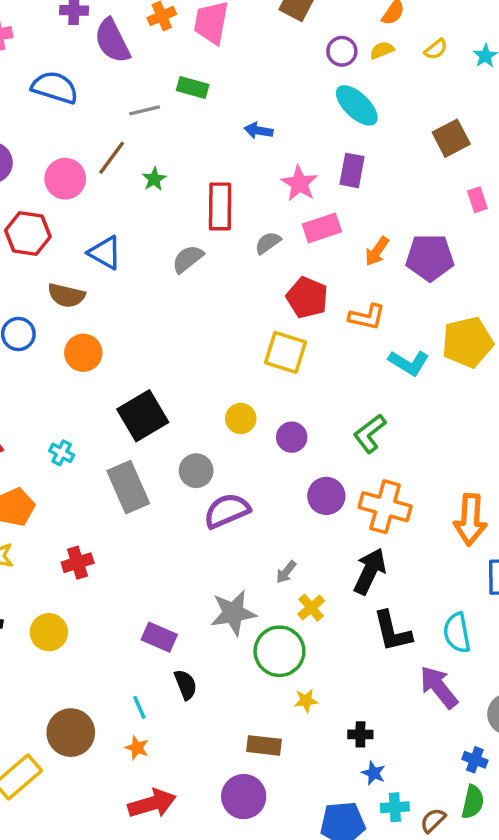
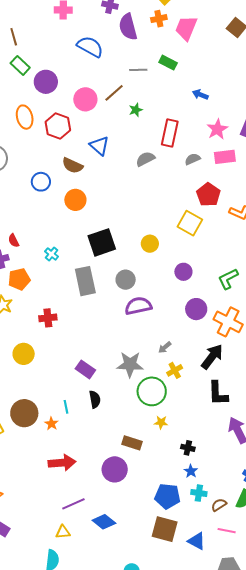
yellow circle: (241, 419) -> (150, 244), moved
orange star: (137, 748) -> (51, 424), moved

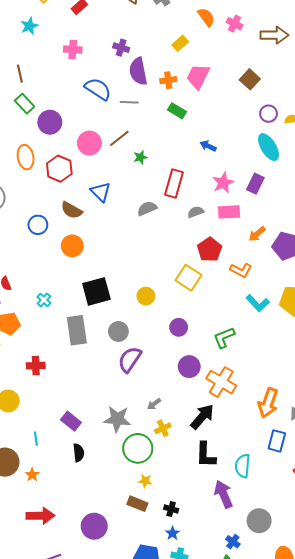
orange cross: (159, 19) -> (168, 80), moved
gray line: (138, 70) -> (129, 102), moved
purple semicircle: (138, 306) -> (130, 359), turned -48
cyan line: (66, 407) -> (36, 439), moved
brown rectangle: (132, 443) -> (137, 504), moved

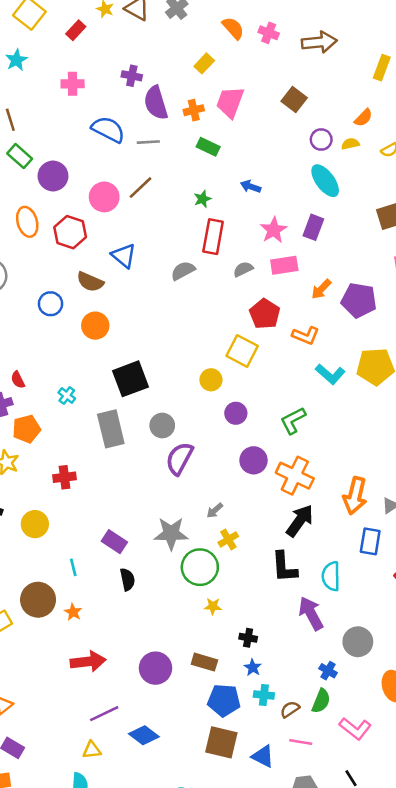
green star: (140, 157) -> (203, 199), moved
yellow circle: (146, 296) -> (211, 380), moved
black arrow: (202, 417) -> (300, 521), moved
brown rectangle: (137, 504) -> (204, 662), moved

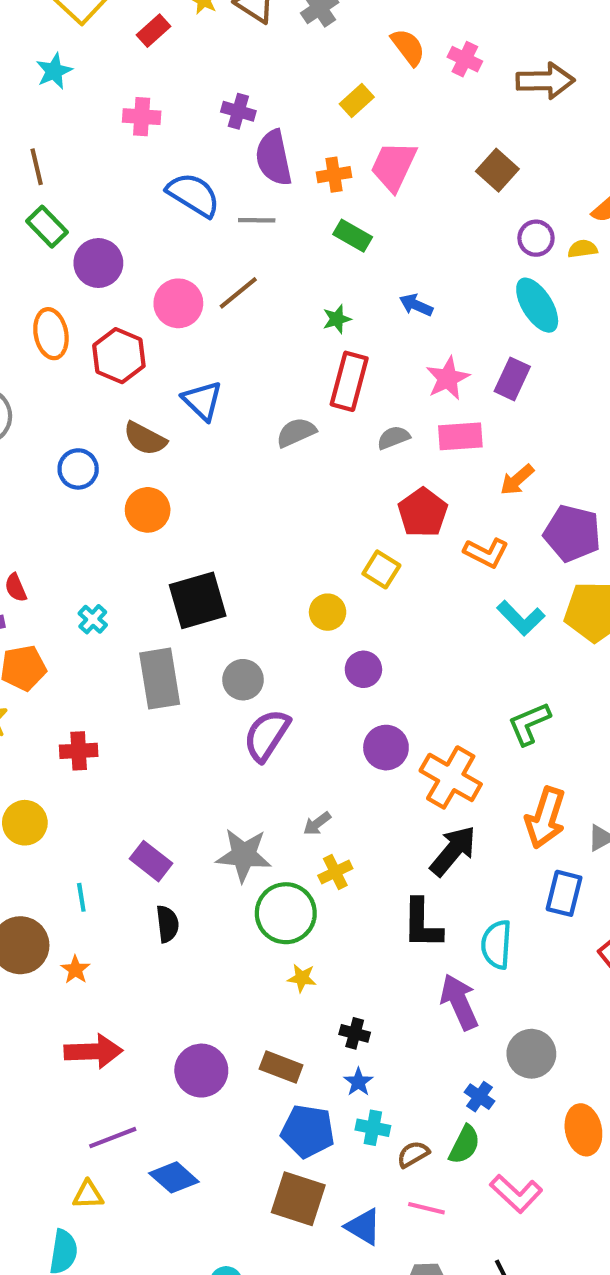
purple pentagon: (359, 300) -> (572, 533), moved
yellow square: (242, 351) -> (381, 569), size x0.7
green L-shape: (293, 420) -> (529, 724), moved

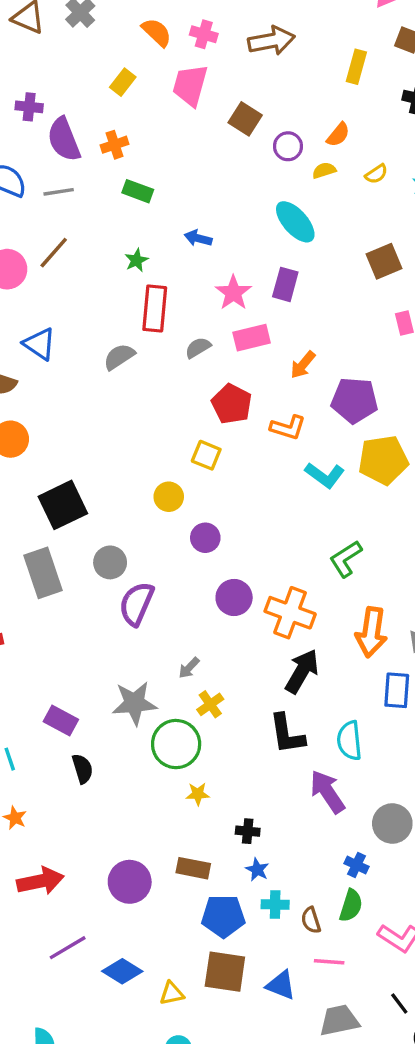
pink trapezoid: (394, 166) -> (190, 85), moved
purple circle: (536, 238) -> (288, 146), moved
brown semicircle: (413, 1154) -> (311, 920), turned -68
yellow triangle: (88, 1195) -> (172, 993), moved

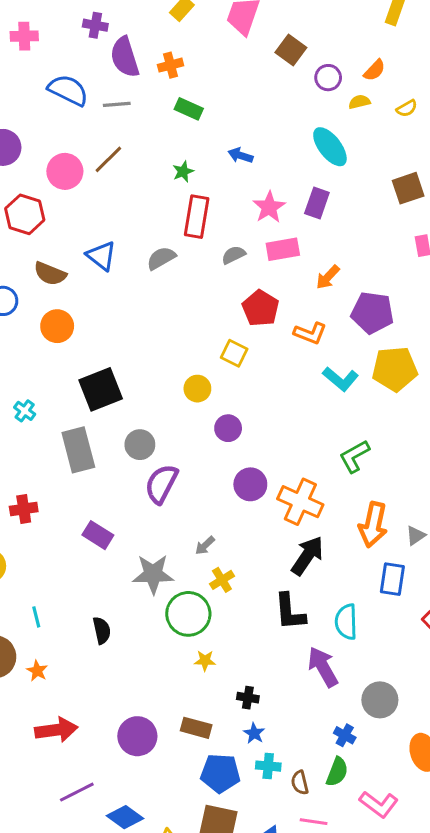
blue triangle: (40, 344) -> (101, 256), moved
purple rectangle: (61, 721) -> (98, 535), moved

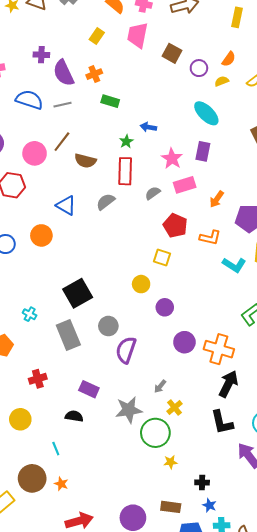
green star: (183, 172) -> (126, 141), moved
brown semicircle: (50, 274) -> (85, 161), moved
orange circle: (57, 326) -> (41, 235), moved
black semicircle: (102, 630) -> (74, 416), moved, turned -60

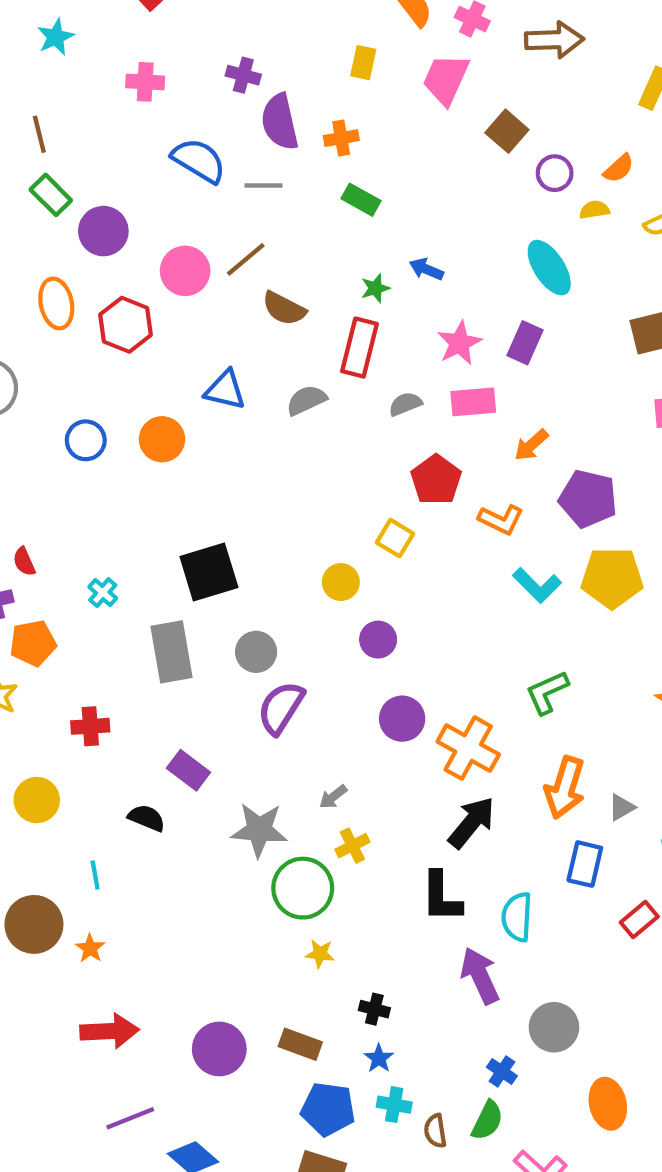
yellow rectangle: (97, 36) -> (363, 63), turned -35
blue triangle: (66, 205) -> (225, 390), turned -30

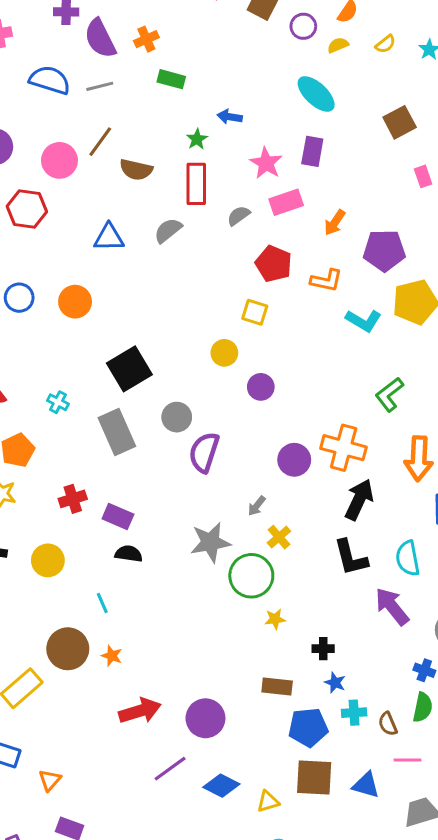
orange circle: (162, 439) -> (75, 302), moved
purple circle: (402, 719) -> (294, 460), moved
purple rectangle: (188, 770) -> (118, 517), moved
purple circle: (219, 1049) -> (205, 718), moved

